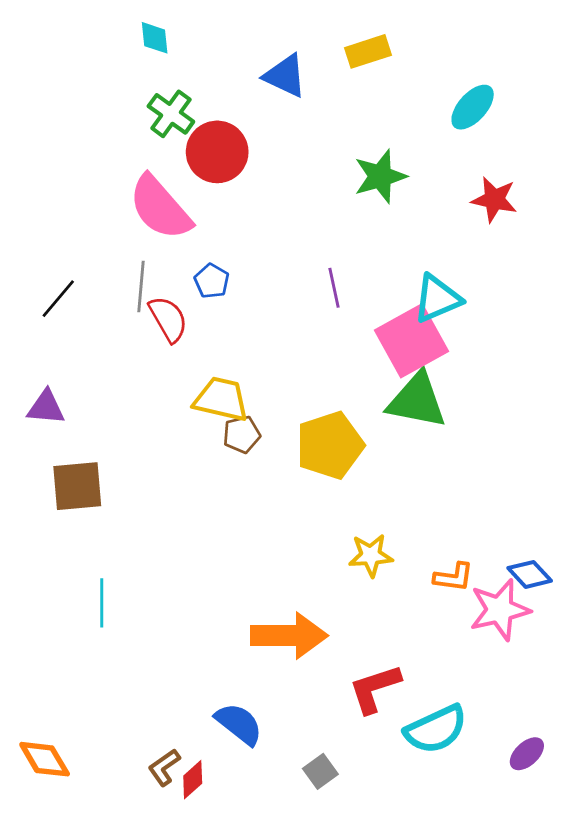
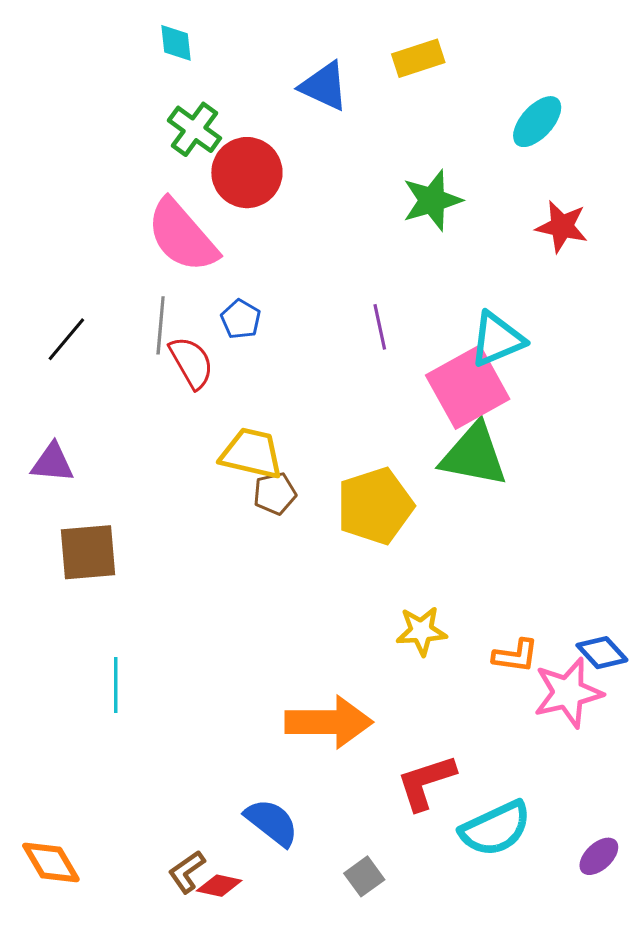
red diamond: (193, 780) -> (219, 886), turned 54

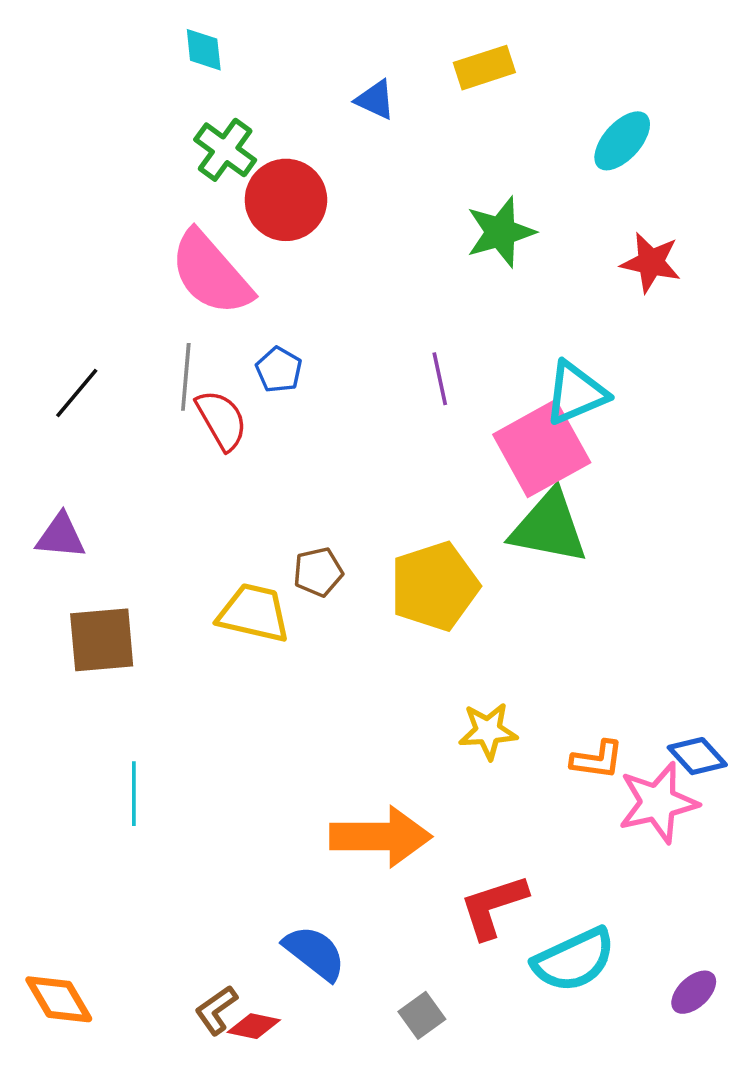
blue triangle: (324, 86) -> (375, 100), size x0.7
yellow trapezoid: (252, 453) -> (254, 613), moved

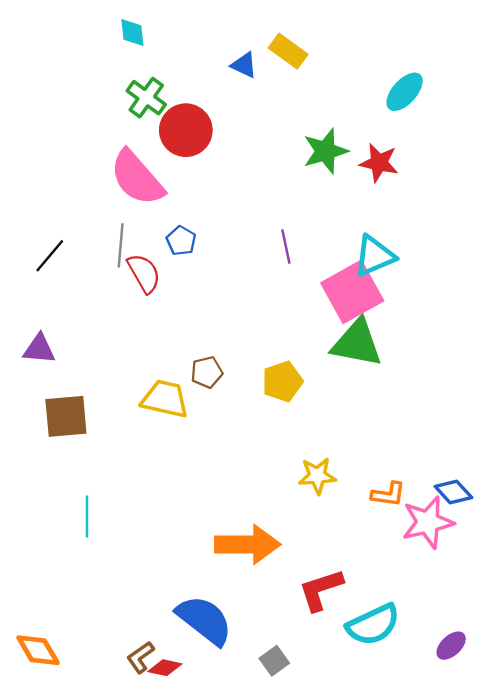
yellow rectangle: (484, 68) -> (288, 51), moved, turned 54
red star: (651, 262) -> (379, 163), moved
yellow pentagon: (434, 586) -> (282, 381), size x0.7
blue semicircle: (315, 953) -> (204, 620), size x1.4

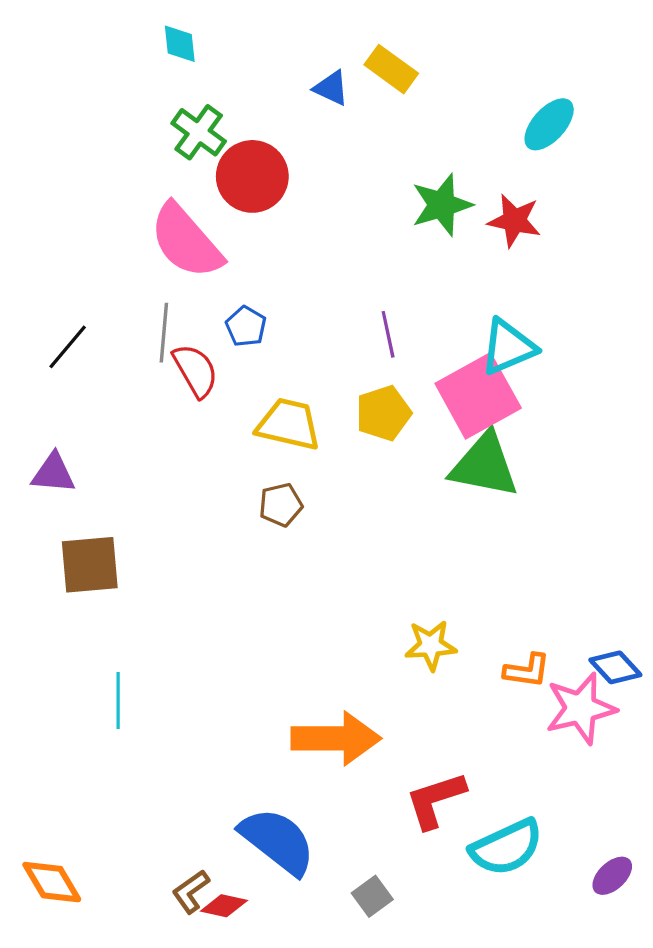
yellow pentagon: (282, 381) -> (383, 413), moved
yellow trapezoid: (165, 399) -> (289, 424), moved

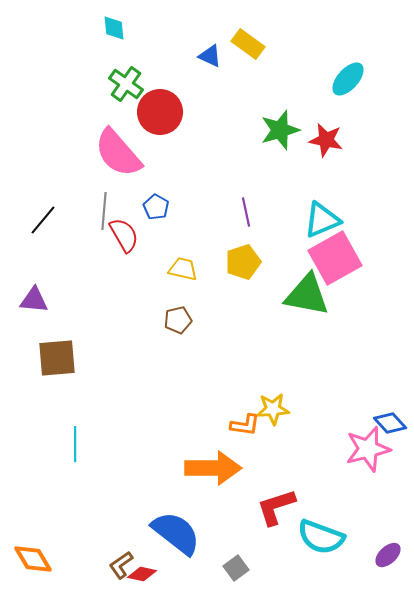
pink square: (478, 396) -> (335, 258), moved
yellow trapezoid: (289, 424) -> (183, 269), size x0.7
orange L-shape: (527, 671) -> (245, 425), moved
cyan semicircle: (506, 847) -> (321, 537), turned 45

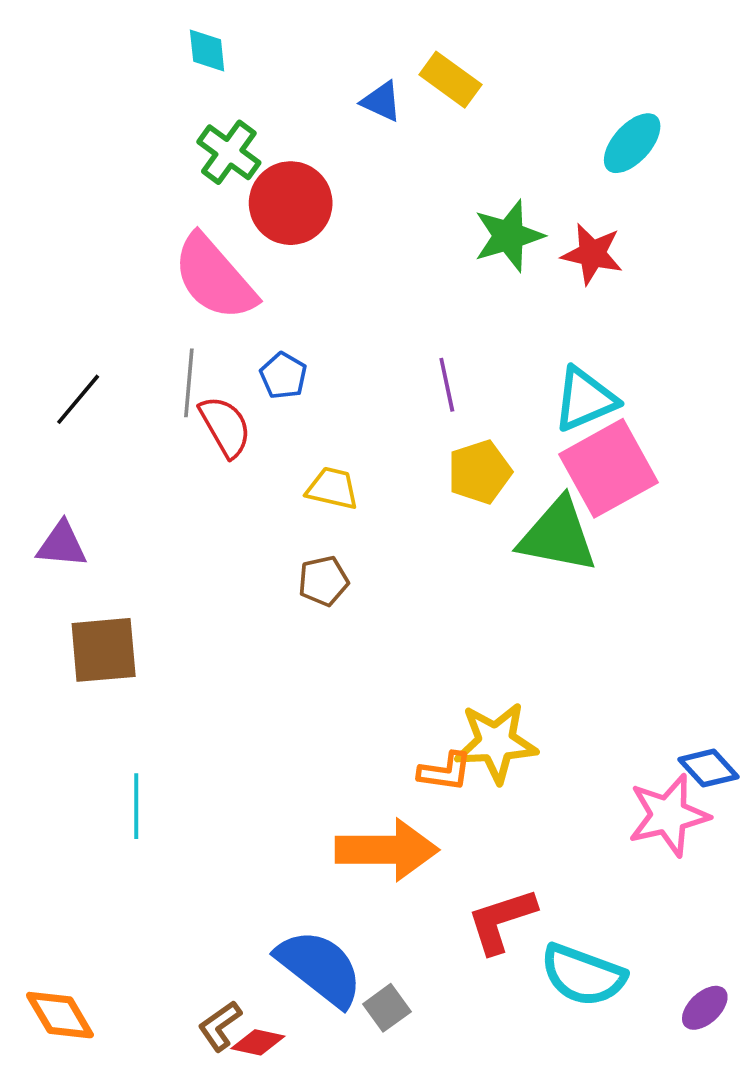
yellow pentagon: (243, 262) -> (480, 472), moved
yellow star: (273, 409) -> (496, 743), size x1.4
gray square: (236, 568) -> (387, 1008), moved

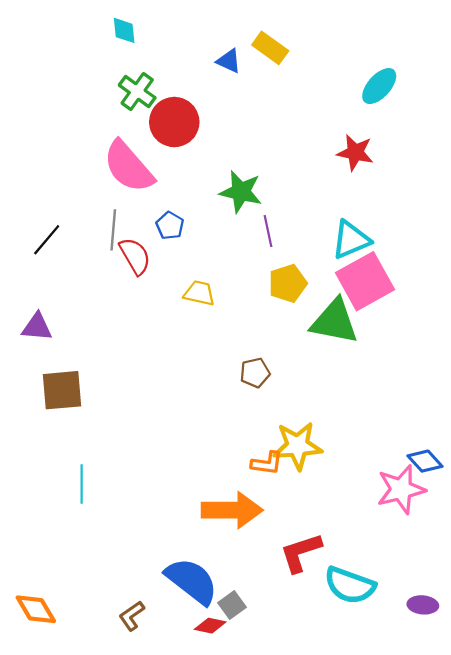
green star: (509, 236) -> (241, 192), moved, turned 30
brown pentagon: (323, 581) -> (255, 373), moved
purple ellipse: (705, 1008) -> (423, 605), turned 48
red diamond: (258, 1042) -> (210, 626), moved

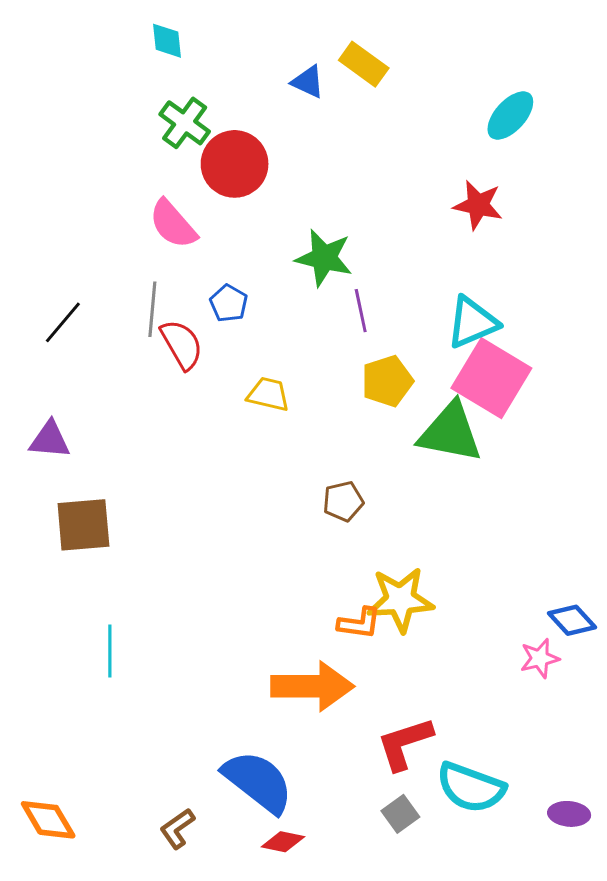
pink semicircle: (128, 167) -> (173, 224), size x0.7
pink square: (365, 281) -> (491, 378), turned -30
pink star: (401, 489) -> (540, 658), size x0.6
gray square: (232, 605) -> (400, 814), moved

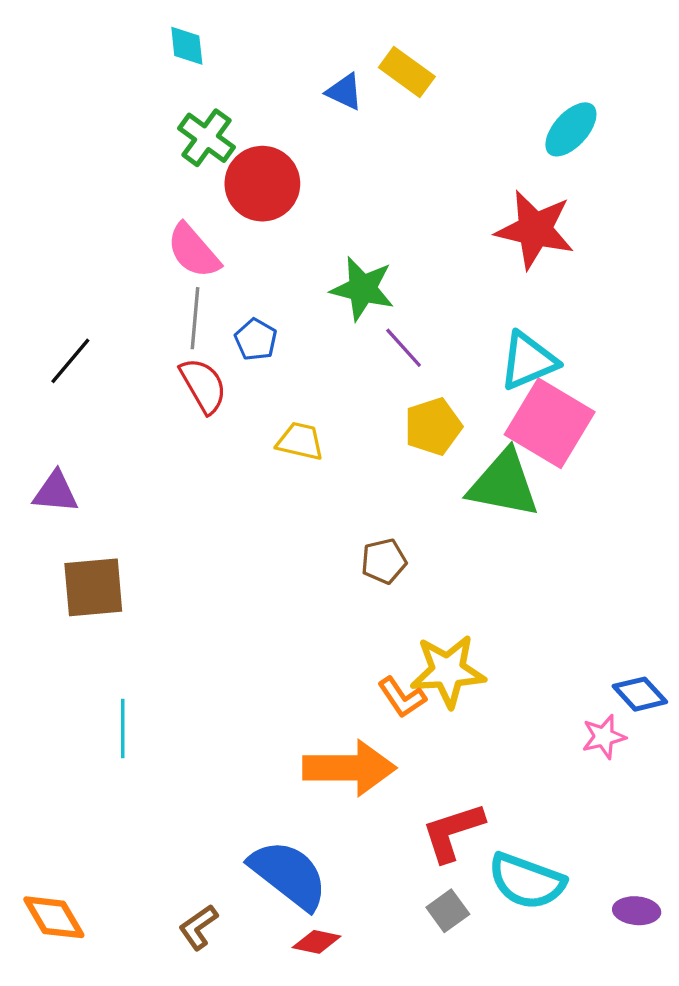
red star: (478, 205) -> (535, 230), size x1.4
gray line: (152, 309) -> (195, 318), moved
purple line: (361, 311) -> (404, 348), turned -30
orange L-shape: (359, 623) -> (402, 697), turned 48

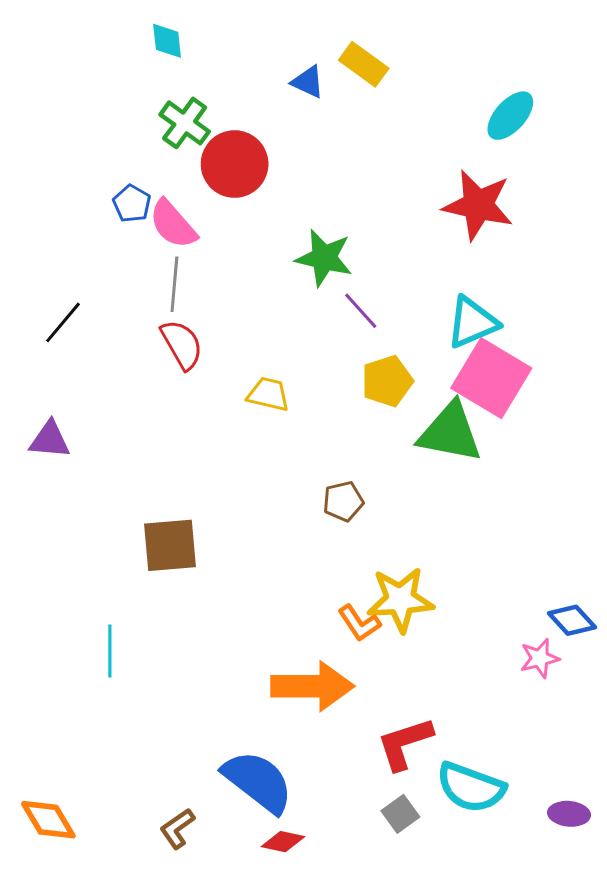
blue pentagon: (256, 340) -> (132, 204), moved
brown square: (93, 587) -> (170, 545), moved

